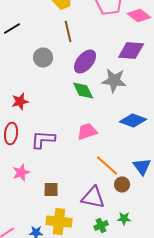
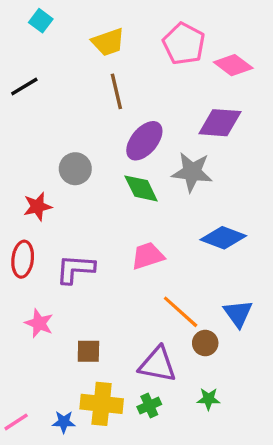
gray circle: (43, 58) -> (75, 169), moved
pink star: (21, 172) -> (39, 323), turned -30
green cross: (101, 226) -> (149, 406), moved

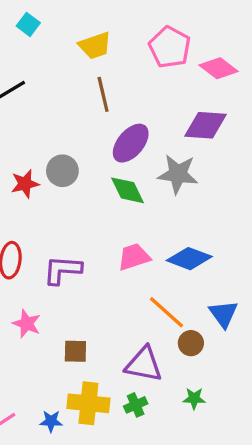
red star: (37, 207) -> (25, 184), moved
blue diamond: (223, 238) -> (189, 259), moved

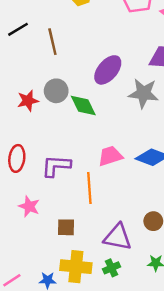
brown line: (103, 94) -> (52, 42), moved
green diamond: (127, 190) -> (83, 106), moved
orange line: (166, 312) -> (89, 188), moved, turned 44

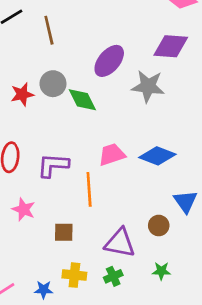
yellow cross: (76, 267) -> (74, 275), size x0.7

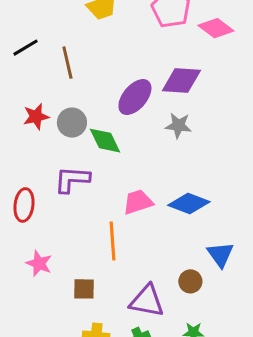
purple diamond: (171, 46) -> (181, 81), moved
gray star: (148, 86) -> (178, 126), size x0.7
red star: (22, 94) -> (36, 117), moved
purple L-shape: (53, 165) -> (72, 179), moved

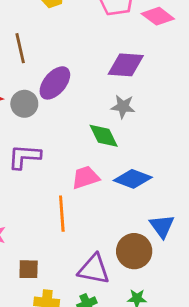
purple ellipse: (135, 97) -> (55, 83), moved
green diamond: (105, 141) -> (104, 136), moved
brown circle: (190, 281) -> (134, 251), size x1.6
brown square: (84, 289) -> (29, 269), moved

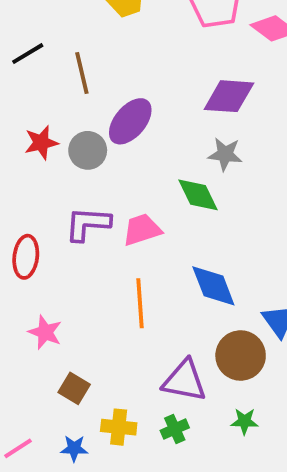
pink trapezoid: (85, 177) -> (142, 230), moved
blue diamond: (133, 179) -> (213, 286), moved, turned 48
brown square: (29, 269) -> (74, 388), moved, turned 30

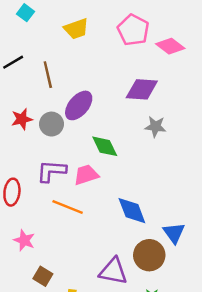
gray star: (225, 154) -> (155, 127), moved
green diamond: (198, 195) -> (105, 146), moved
orange line: (140, 303) -> (68, 207), moved, turned -64

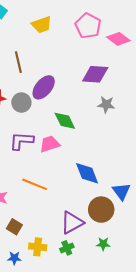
orange line: (68, 207) -> (35, 184), moved
purple triangle: (113, 271) -> (72, 223), turned -40

